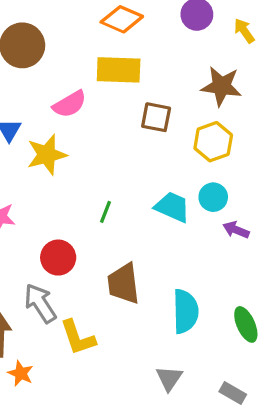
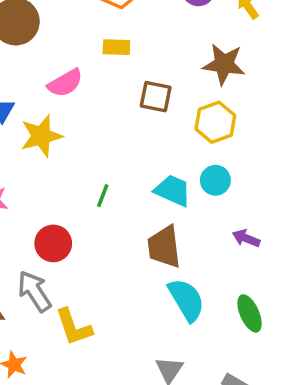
yellow rectangle: (119, 70) -> (116, 47), size x0.6
purple arrow: (236, 230) -> (246, 238), moved
brown trapezoid: (123, 284) -> (164, 247), moved
cyan semicircle: (185, 311) -> (186, 300), turned -30

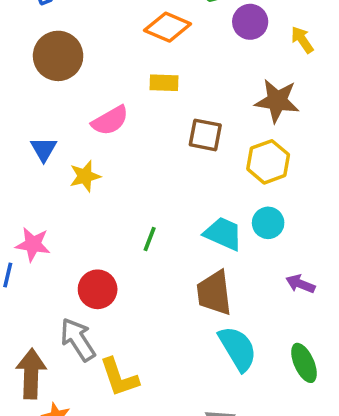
yellow star: (41, 136) -> (85, 176), size x0.7

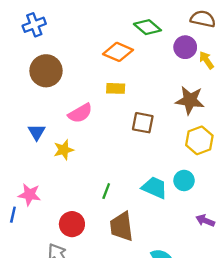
purple circle: (250, 22) -> (185, 47), moved
yellow hexagon: (268, 162) -> (199, 140), moved
brown trapezoid: (214, 293) -> (121, 226), moved

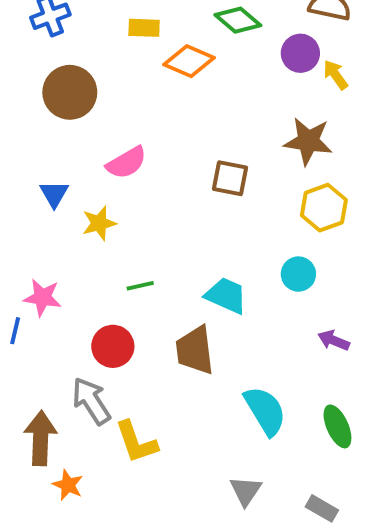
yellow rectangle: (116, 88) -> (144, 28), moved
cyan trapezoid: (155, 188) -> (226, 296), moved
green line: (106, 191) -> (140, 286), moved, turned 56

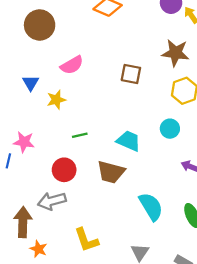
brown trapezoid: (195, 350) -> (111, 172), turned -68
gray arrow: (91, 401) -> (52, 201), turned -72
yellow L-shape: (136, 442) -> (86, 240), moved

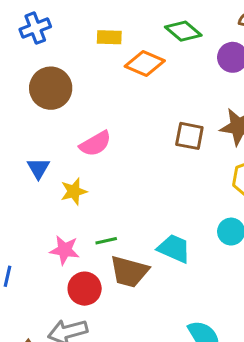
brown square: (131, 74) -> (189, 136), moved
pink star: (24, 142) -> (65, 250), moved
brown trapezoid: (111, 172) -> (129, 272), moved

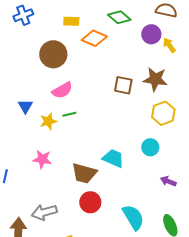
brown circle: (51, 88) -> (53, 54), moved
green line: (106, 241) -> (69, 114), moved
red circle: (85, 289) -> (90, 202), moved

